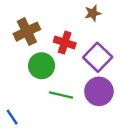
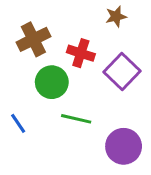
purple circle: (99, 91) -> (124, 146), moved
blue line: (12, 117) -> (18, 123), moved

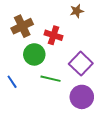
purple square: (122, 71) -> (81, 64), moved

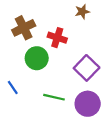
green line: (50, 79) -> (54, 97), moved

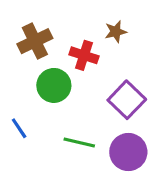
brown star: (82, 12) -> (116, 32), moved

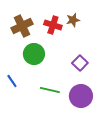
red cross: (84, 55) -> (53, 25), moved
purple square: (127, 100) -> (80, 63), size x0.7

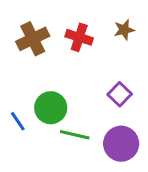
brown star: (73, 20) -> (124, 30), moved
green circle: (34, 54) -> (51, 108), moved

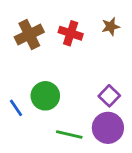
purple square: (120, 94) -> (109, 96), moved
green line: (75, 135) -> (69, 134), moved

